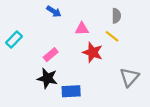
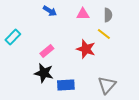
pink triangle: (82, 29) -> (83, 14), moved
gray triangle: (129, 77) -> (107, 85), moved

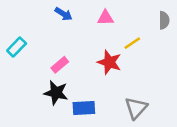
gray semicircle: (108, 15) -> (164, 20), moved
yellow line: (104, 34) -> (132, 43), turned -72

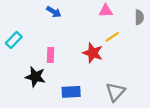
pink triangle: (106, 18) -> (106, 11), moved
pink rectangle: (60, 65) -> (51, 55), turned -48
black star: (56, 93) -> (35, 77), moved

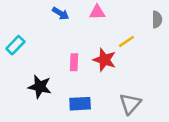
pink triangle: (106, 11) -> (97, 12), moved
pink rectangle: (51, 55) -> (74, 62), moved

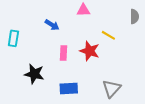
blue arrow: (61, 13) -> (52, 25), moved
yellow line: (126, 41) -> (108, 35), turned 64
cyan rectangle: (15, 45) -> (13, 38), turned -35

